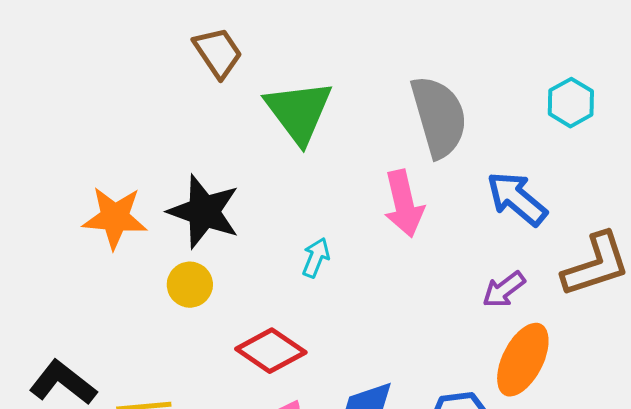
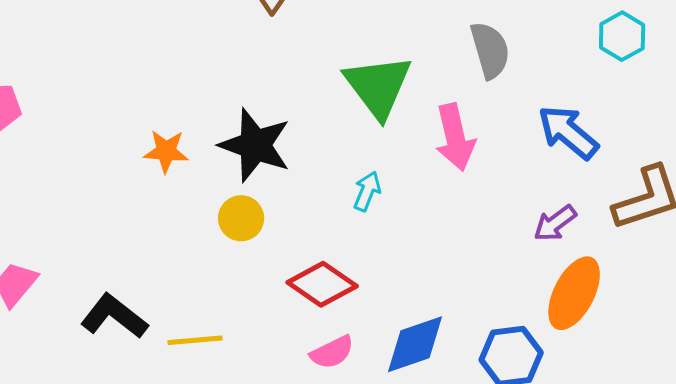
green triangle: (299, 112) -> (378, 86), moved
gray semicircle: (439, 117) -> (490, 50), size x0.7
orange star: (115, 218) -> (166, 151), size x0.7

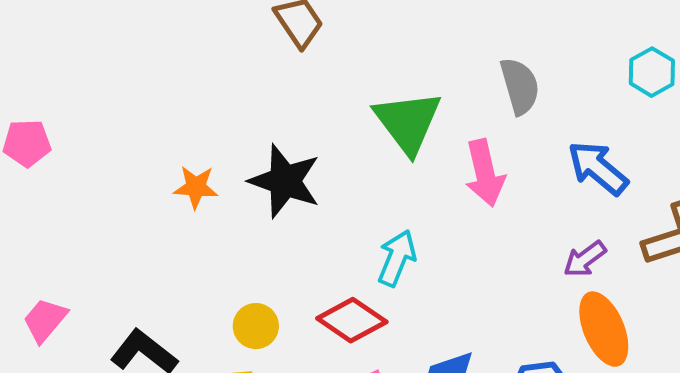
cyan arrow: (367, 191) -> (397, 258), moved, size x1.4
yellow circle: (241, 218) -> (256, 326), moved
orange ellipse: (574, 293) -> (604, 329), turned -50

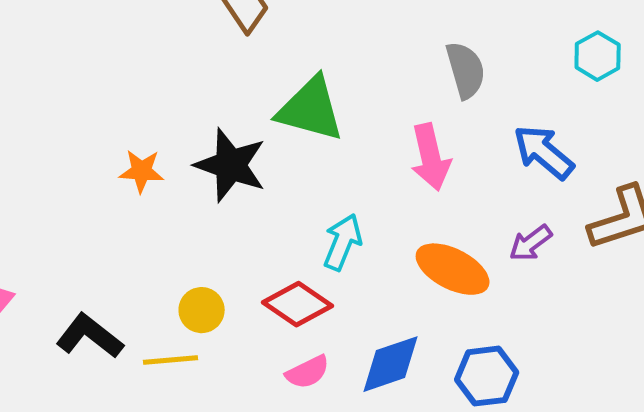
green triangle: (408, 122) -> (311, 109), moved, turned -38
orange ellipse: (604, 329) -> (453, 269), moved, turned -40

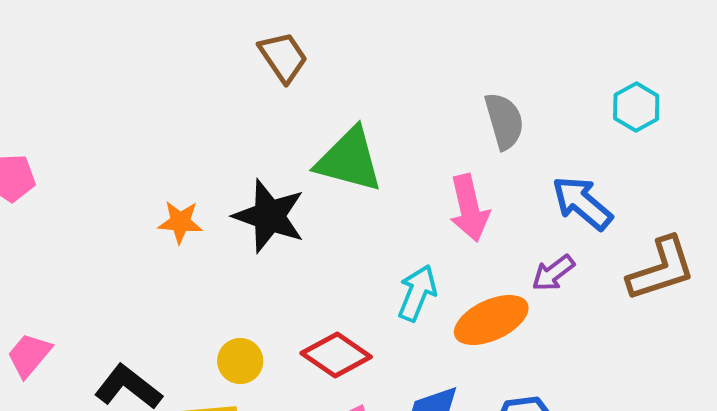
cyan arrow: (343, 242) -> (417, 293), moved
purple arrow: (531, 243) -> (553, 273), moved
orange ellipse: (453, 269) -> (491, 320), turned -52

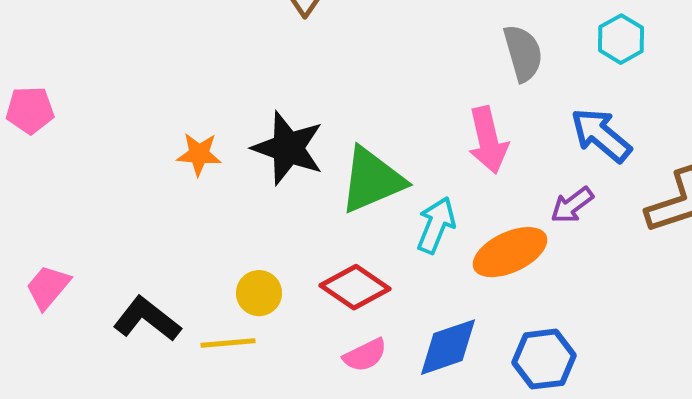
cyan hexagon: (636, 107) -> (621, 39), moved
green triangle: (349, 160) -> (372, 180), moved, turned -38

